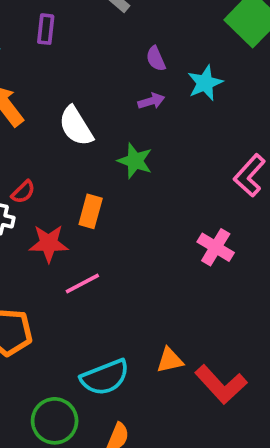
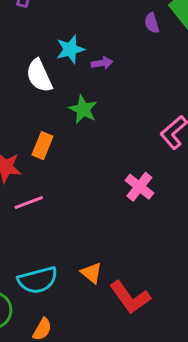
purple semicircle: (156, 59) -> (152, 23), moved
cyan star: (205, 83) -> (70, 49), moved
orange triangle: (170, 360) -> (91, 273), turned 45

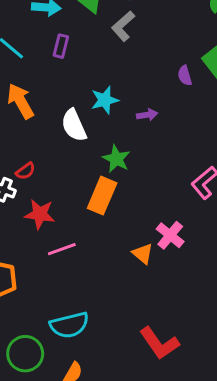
purple arrow: (102, 63) -> (147, 115), moved
orange rectangle: (42, 146) -> (102, 196), moved, size x1.4
orange triangle: (91, 273) -> (143, 254), moved

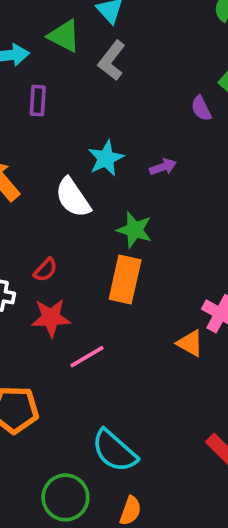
red semicircle: (26, 171) -> (45, 270), moved
cyan semicircle: (69, 325) -> (114, 451), turned 66

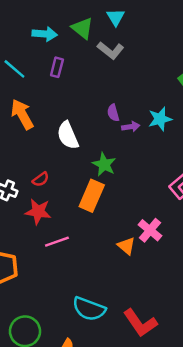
gray L-shape: (112, 61) -> (111, 50), turned -100
purple semicircle: (201, 108) -> (113, 113), moved
cyan star: (106, 158) -> (160, 119), moved
cyan semicircle: (114, 451) -> (89, 309), moved, turned -32

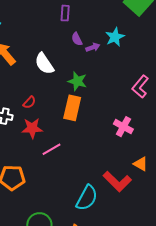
purple rectangle: (57, 67) -> (65, 13), moved
orange triangle: (126, 246) -> (141, 164), moved
cyan semicircle: (89, 309) -> (87, 198), turned -72
red L-shape: (140, 323) -> (117, 182), moved

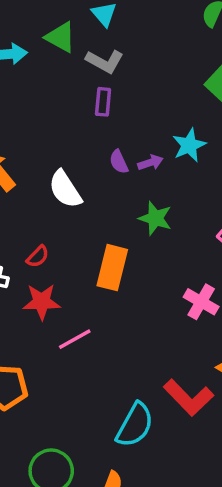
purple semicircle: (77, 39) -> (119, 162), moved
green star: (77, 81) -> (155, 218), moved

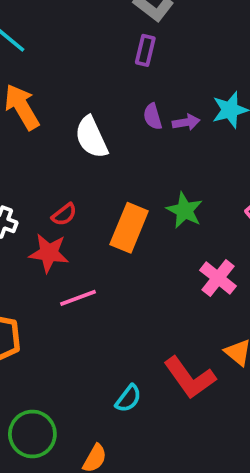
green star: (155, 218) -> (185, 210), moved
red semicircle: (38, 257) -> (64, 214), moved
cyan semicircle: (135, 425) -> (128, 398), size x0.6

